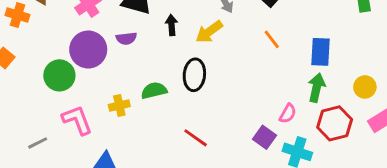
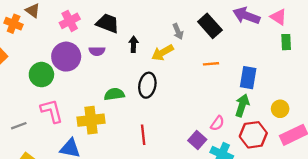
orange line: (272, 39) -> (211, 64), turned -63
yellow cross: (119, 106) -> (91, 120), moved, size x1.6
red line: (196, 138) -> (143, 135), turned 42

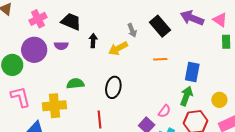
black ellipse: (147, 85) -> (113, 87), moved

